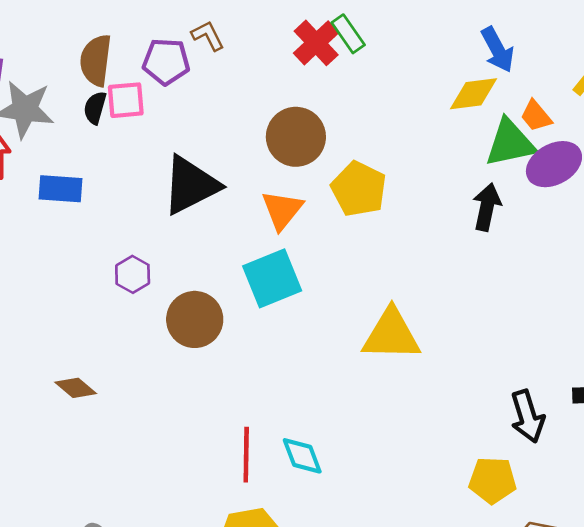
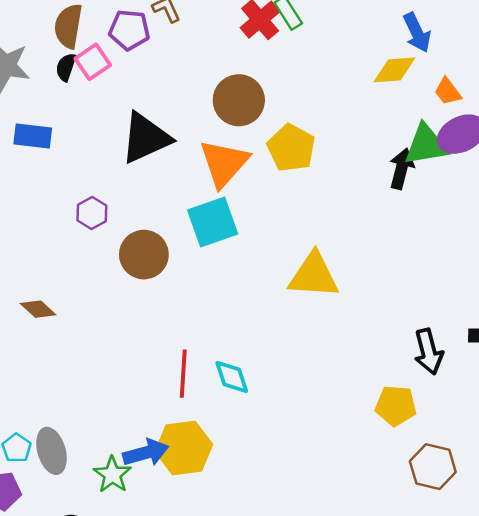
pink square: (126, 100) -> (93, 62), turned -32
green triangle: (510, 143) -> (426, 145), moved
orange triangle: (282, 210) -> (224, 163), size x1.4

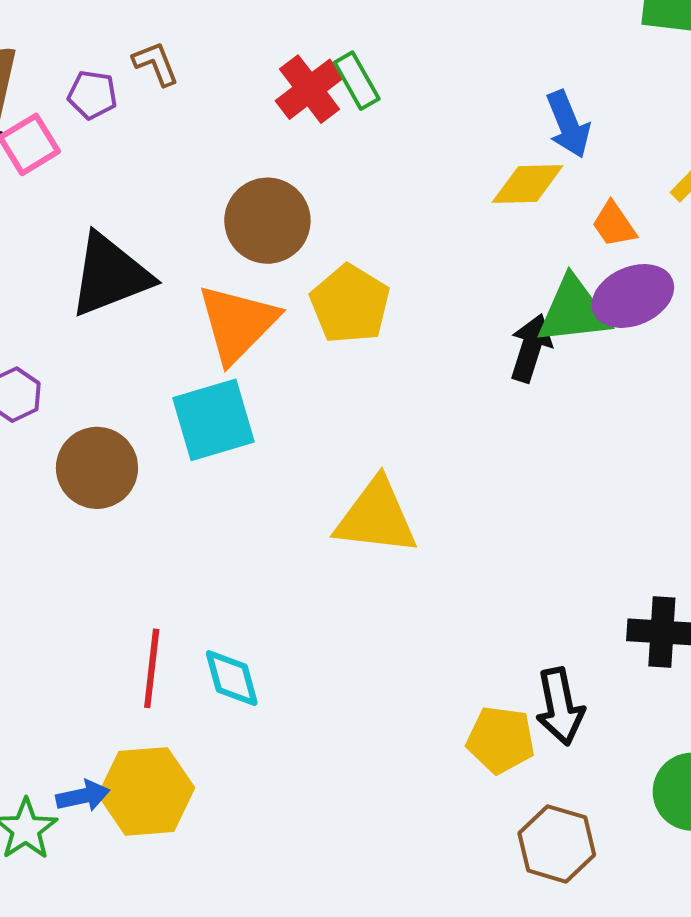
purple pentagon: (129, 30) -> (92, 95), size x0.7
black arrow: (428, 352) -> (560, 707), moved
blue arrow: (146, 453) -> (83, 796), size x0.7

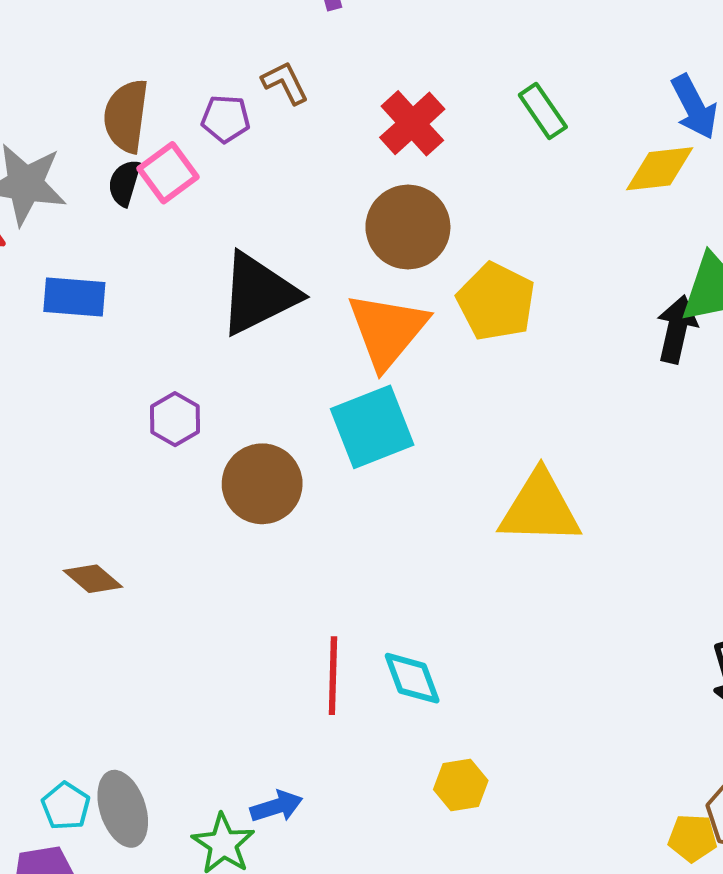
green rectangle: (357, 81) -> (543, 111), moved
red cross: (310, 89) -> (412, 123), moved
yellow pentagon: (501, 740) -> (693, 838), moved, size x0.7
yellow hexagon: (146, 791) -> (461, 785), moved, size x0.6

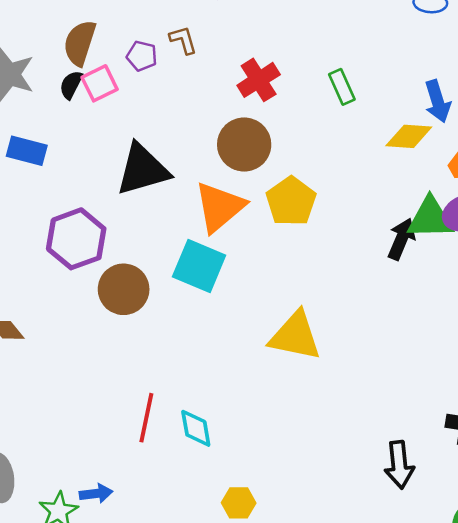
purple hexagon: (175, 419) -> (76, 239), size x1.8
cyan square: (372, 427) -> (199, 266), turned 34
yellow hexagon: (461, 785) -> (239, 503), moved

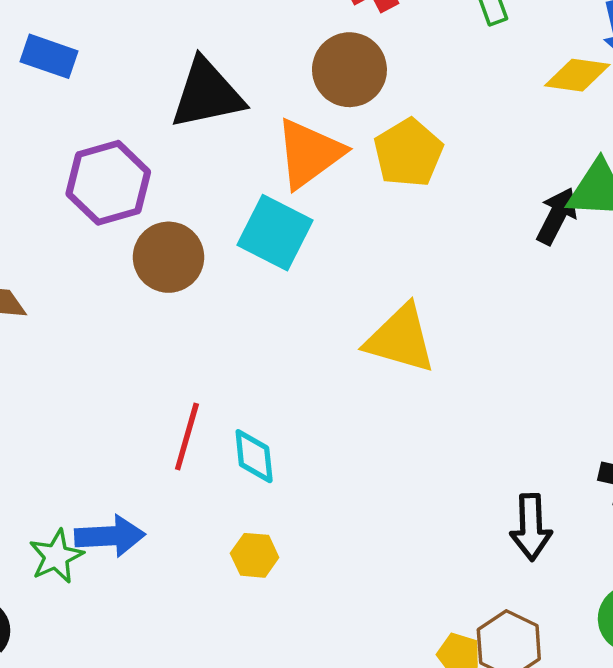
blue arrow: (96, 494) -> (110, 536), size x1.5
yellow hexagon: (239, 503) -> (255, 555), moved

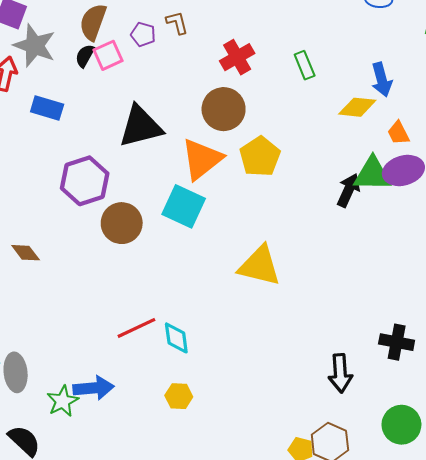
red line: (187, 437) -> (136, 328), turned 51

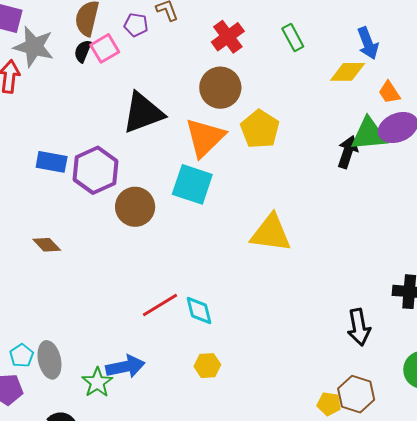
blue rectangle: (47, 108) -> (52, 162), moved

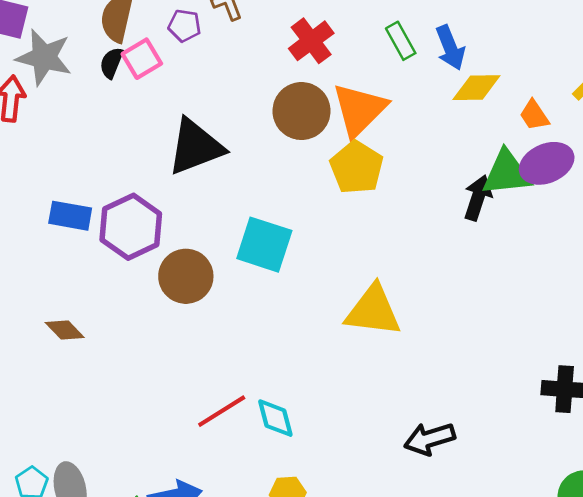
blue arrow: (368, 43) -> (450, 48), moved
orange triangle: (205, 137) -> (359, 110), moved
black arrow: (359, 327) -> (430, 439), moved, turned 84

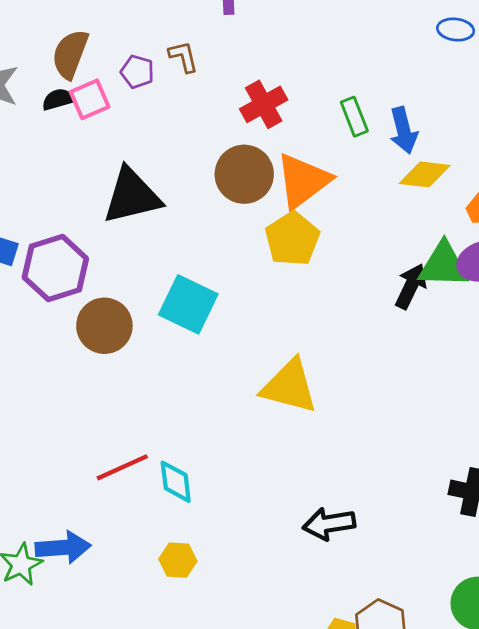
black semicircle: (111, 63) -> (58, 99), turned 44

